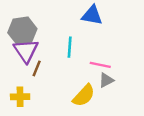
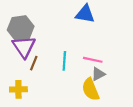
cyan line: (70, 47) -> (64, 61), moved
yellow semicircle: (84, 96) -> (91, 89), moved, turned 115

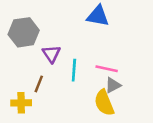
purple triangle: (24, 47) -> (51, 54), moved, size x0.7
brown line: (34, 63) -> (39, 84), moved

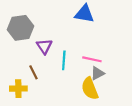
brown line: (39, 84) -> (33, 72), turned -48

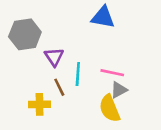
brown line: (33, 72) -> (59, 87), moved
yellow cross: (18, 89) -> (39, 104), moved

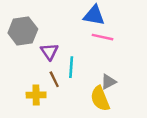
pink line: (112, 73) -> (102, 37), moved

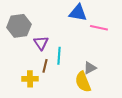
pink line: (102, 37) -> (99, 28), moved
brown line: (54, 79) -> (45, 66), turned 40

